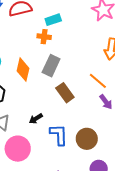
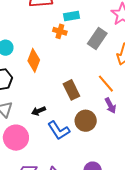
gray rectangle: (51, 66) -> (97, 38), moved
blue L-shape: (59, 135) -> (59, 130), turned 140
brown circle: (87, 139) -> (86, 121), moved

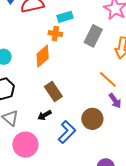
orange diamond: (34, 60) -> (43, 56), moved, turned 35
brown rectangle: (71, 90) -> (53, 91), moved
blue L-shape: (59, 130) -> (67, 132), turned -95

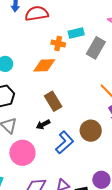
cyan rectangle: (65, 17) -> (76, 33), moved
orange diamond: (43, 56) -> (44, 65), turned 35

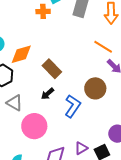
orange diamond: (44, 65) -> (21, 54), moved

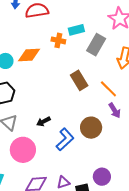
orange diamond: (21, 54) -> (29, 55), moved
brown rectangle: (52, 69) -> (79, 80), moved

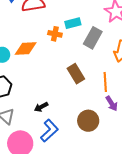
orange line: (108, 89) -> (105, 82), turned 42
black arrow: (43, 121) -> (41, 107), moved
blue L-shape: (65, 139) -> (49, 131), moved

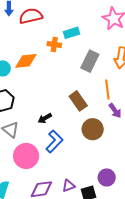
gray rectangle: (93, 38) -> (90, 61), moved
brown rectangle: (76, 74) -> (78, 101), moved

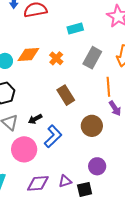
orange cross: (54, 44) -> (56, 58), moved, turned 32
brown rectangle: (78, 101) -> (66, 95), moved
black arrow: (45, 118) -> (35, 119), moved
purple circle: (107, 177) -> (97, 166), moved

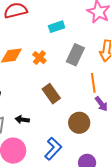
black arrow: (35, 119) -> (22, 120), turned 40
blue L-shape: (53, 136) -> (53, 149), moved

